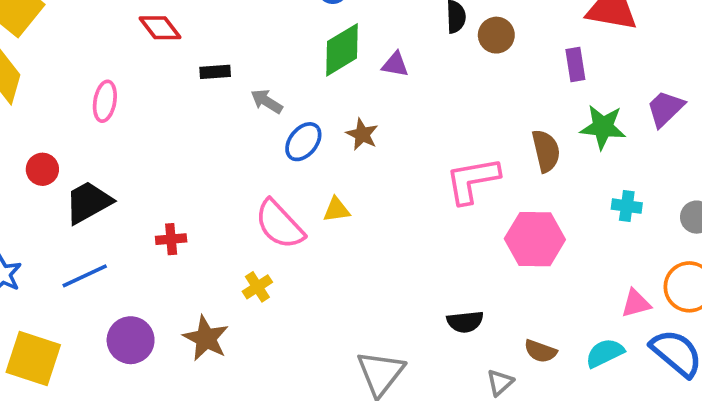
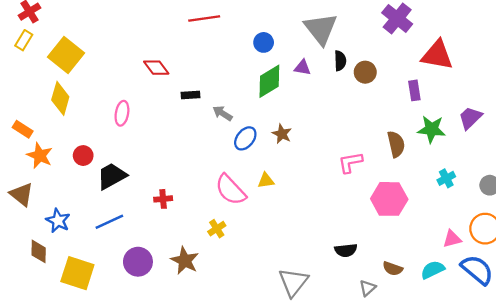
purple triangle: (395, 65) -> (302, 68), moved
pink L-shape: (472, 180) -> (350, 162), size x0.7
cyan cross: (627, 206) -> (446, 178), turned -36

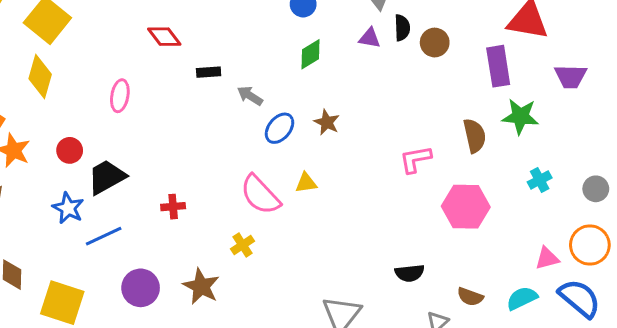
purple triangle: (302, 68) -> (370, 38), moved
green diamond: (269, 81) -> (311, 54), size x0.7
purple rectangle: (414, 90) -> (498, 66), size x1.5
purple trapezoid: (470, 118) -> (571, 77), moved, turned -135
blue star: (58, 221) -> (68, 208), moved

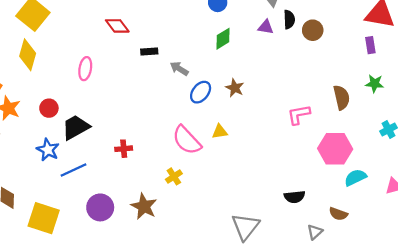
purple rectangle: (498, 66) -> (370, 45), moved, size x0.6
green star: (520, 116) -> (375, 84), size x0.7
cyan semicircle: (522, 298) -> (355, 178), moved

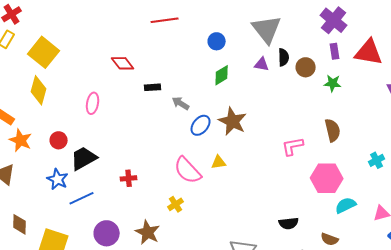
purple rectangle: (370, 45) -> (335, 51), moved
green star: (375, 84) -> (333, 83), moved
brown star: (235, 88) -> (233, 121), size x1.6

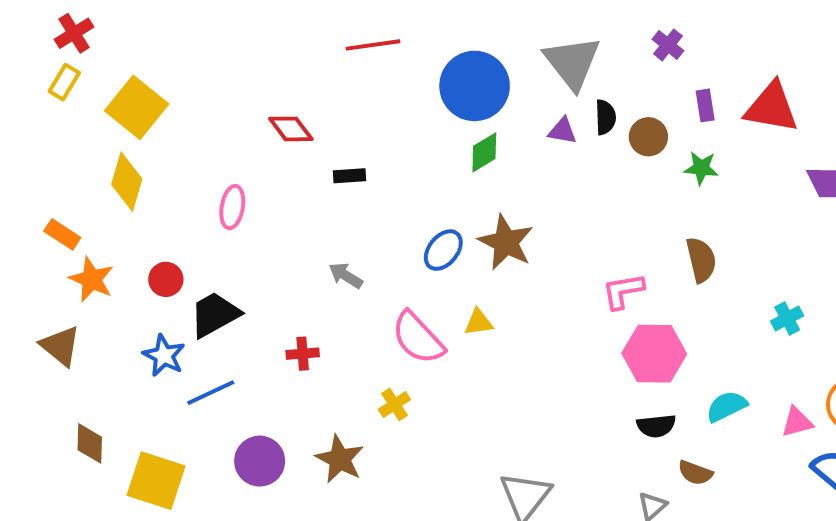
purple cross: (334, 20) -> (668, 45), moved, size x0.6
blue circle: (217, 41) -> (475, 86), size x2.0
gray arrow: (181, 103) -> (346, 275), moved
pink hexagon: (327, 178) -> (654, 354), moved
black semicircle: (289, 223) -> (656, 426), moved

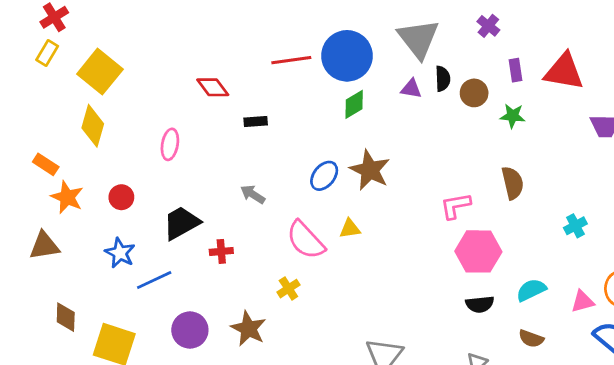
red line: (373, 45) -> (291, 60), moved
black trapezoid: (215, 315) -> (181, 223), moved
brown triangle: (60, 346) -> (44, 246), turned -48
brown semicircle: (695, 473) -> (531, 339), moved

